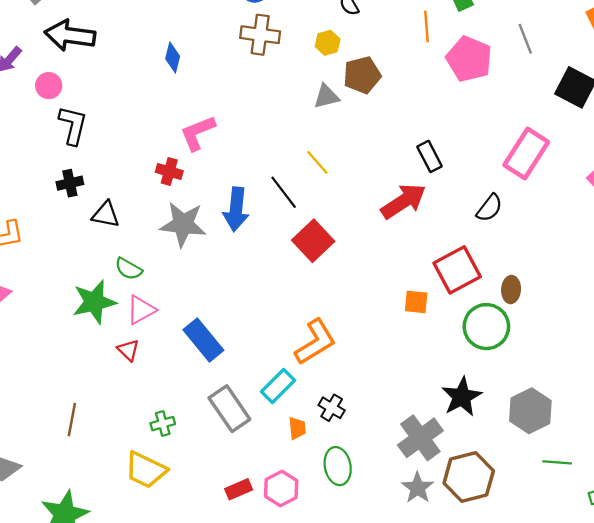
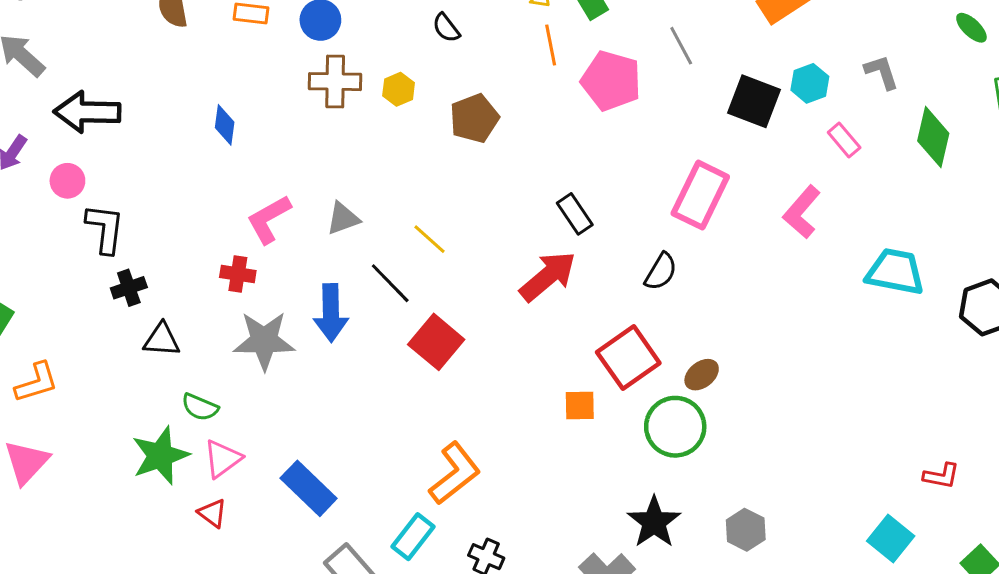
yellow hexagon: (328, 43) -> (399, 89), moved
gray triangle: (326, 96) -> (343, 218), moved
black cross: (70, 183) -> (129, 288), moved
brown ellipse: (511, 290) -> (702, 375), turned 55
gray hexagon: (530, 411) -> (746, 530), size x0.7

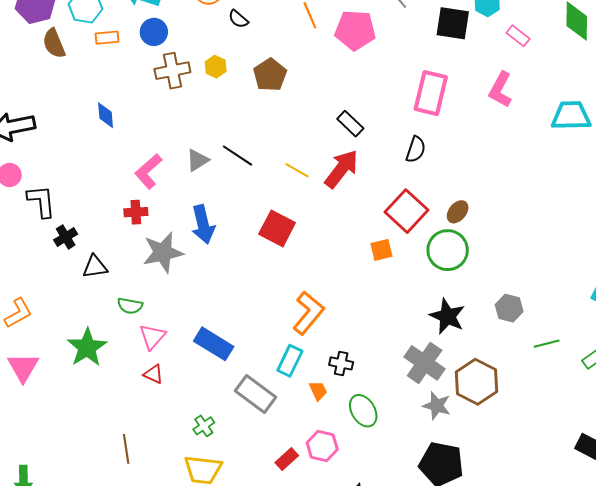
yellow line: (430, 239) -> (297, 170), moved
black line: (390, 283) -> (237, 156), moved
green star: (160, 456) -> (87, 347), moved

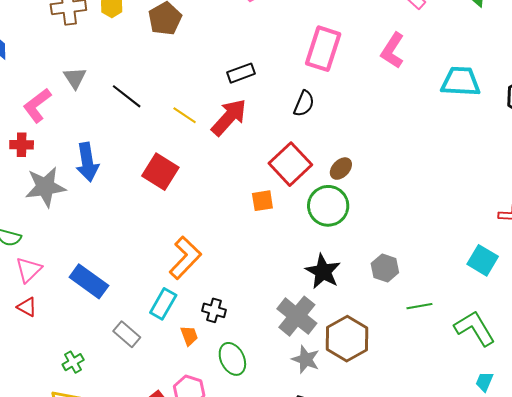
black rectangle: (350, 124) -> (241, 73), turned -68
gray triangle: (197, 160) -> (75, 78), moved, turned -35
gray rectangle: (256, 394) -> (127, 334), size x0.7

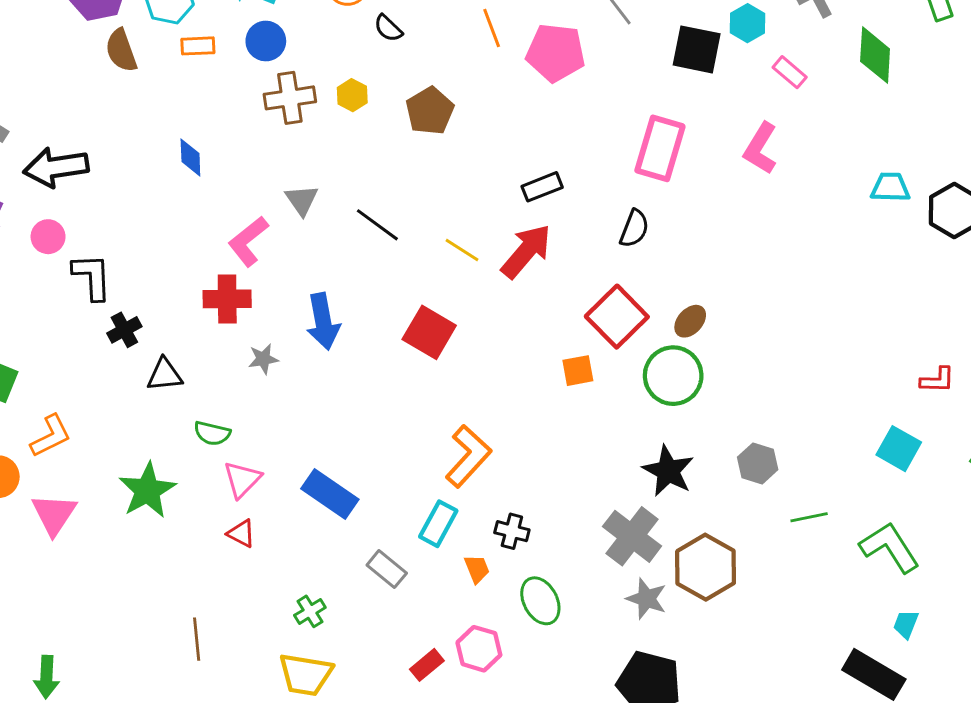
cyan trapezoid: (461, 82) -> (890, 187), moved, size x0.7
red cross: (22, 145) -> (227, 299), size x1.4
gray star: (45, 187) -> (263, 359), size x0.5

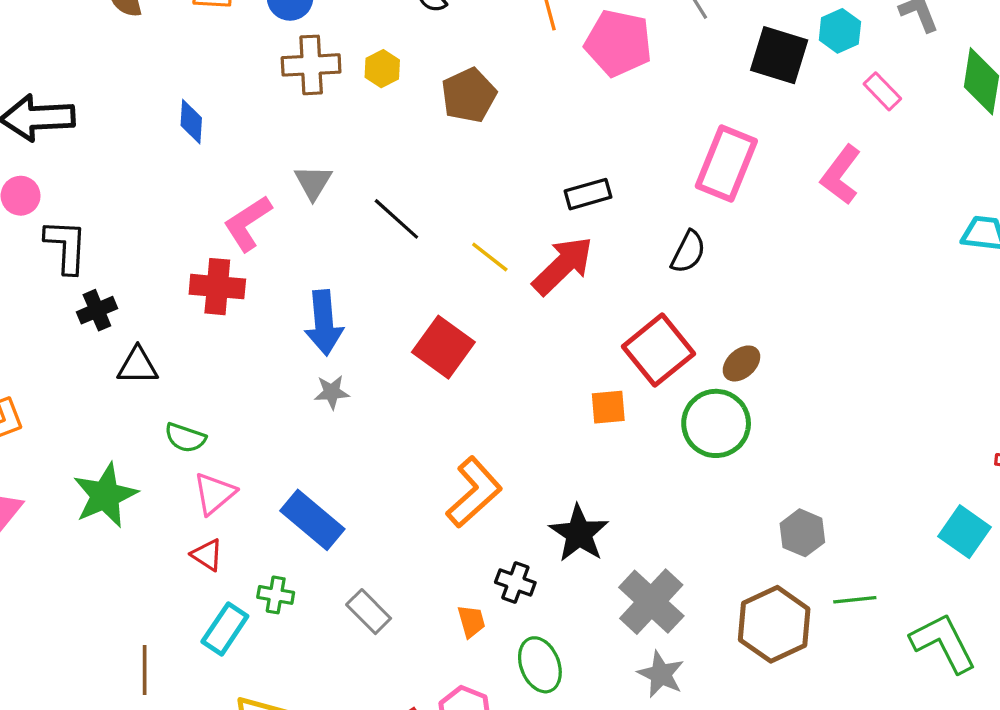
gray star: (263, 359) -> (332, 392), moved
black star: (668, 471) -> (579, 533), moved
cyan rectangle: (438, 524) -> (225, 629), moved
brown hexagon: (706, 567) -> (774, 624), moved
green cross: (310, 611) -> (276, 595), moved, turned 36

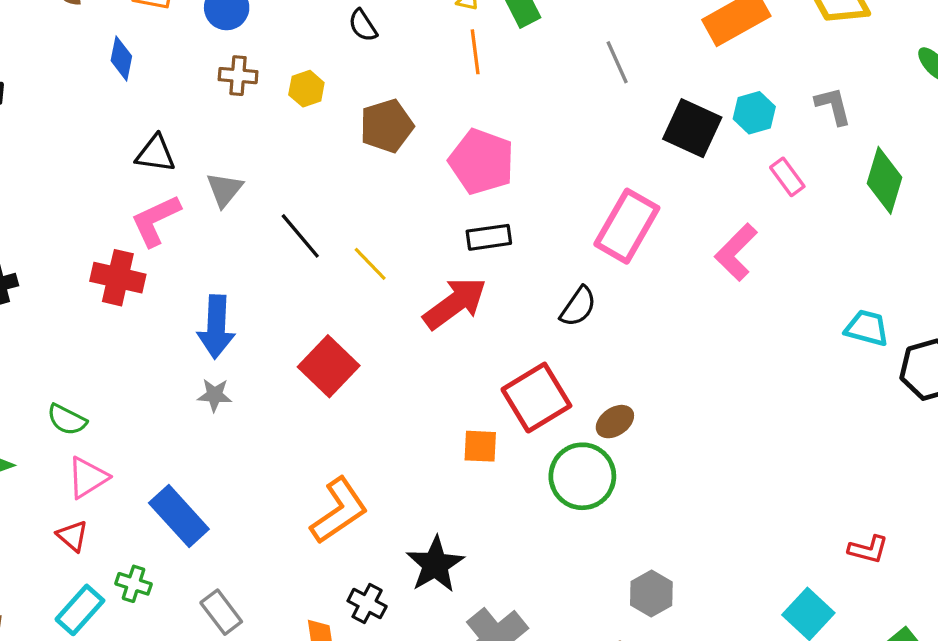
pink pentagon: (618, 43) -> (482, 162), moved
brown cross: (311, 65) -> (238, 76), size x0.7
blue diamond: (191, 122) -> (121, 58), moved
yellow line: (490, 257) -> (370, 264), moved
black triangle: (138, 366) -> (155, 154), moved

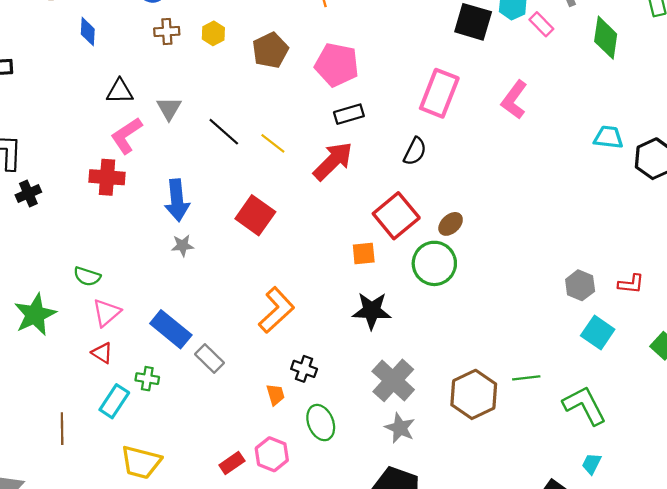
pink rectangle: (787, 177) -> (541, 24), moved
black star: (435, 564) -> (372, 311), moved, turned -30
gray hexagon: (651, 593) -> (580, 285), moved
gray rectangle: (221, 612) -> (210, 358), moved

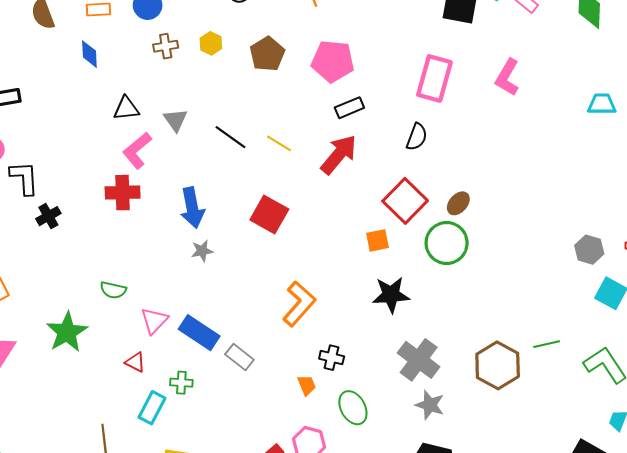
pink triangle: (106, 313) -> (154, 321), moved

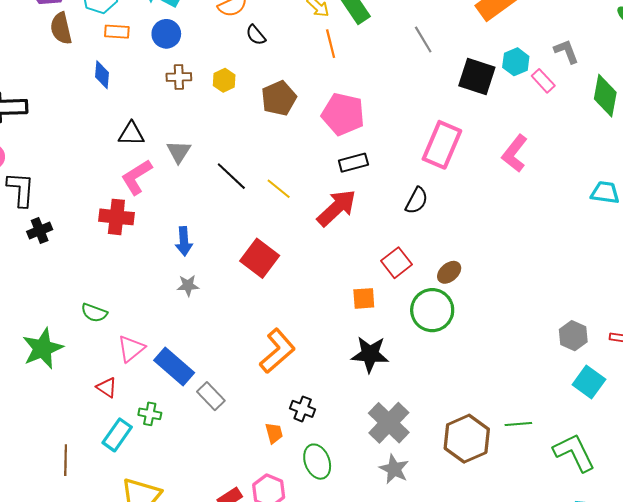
red square: (405, 201) -> (396, 263), size x0.7
blue arrow: (192, 208) -> (184, 241), size x0.7

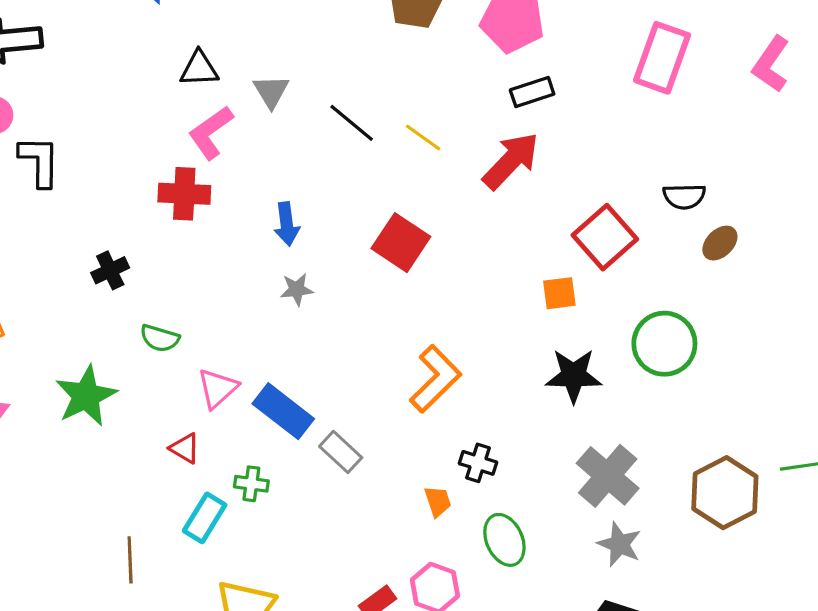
black semicircle: (417, 201) -> (684, 196), moved, turned 64
black cross: (40, 230) -> (110, 270), moved
red square: (396, 263) -> (605, 237), size x1.4
brown ellipse: (449, 272) -> (720, 243), moved
green circle: (432, 310) -> (664, 344), moved

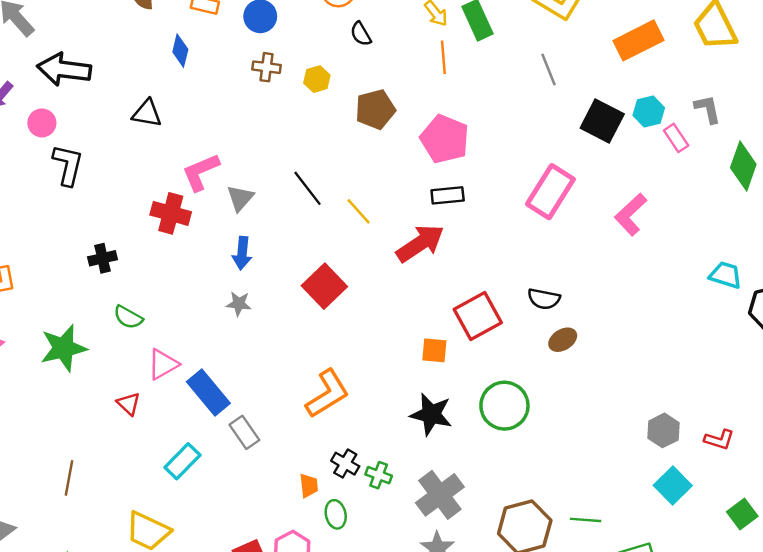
black triangle: (199, 69) -> (147, 113), moved
gray triangle: (271, 91) -> (240, 198), moved
green cross: (251, 484) -> (379, 475), moved
cyan rectangle: (205, 518) -> (182, 461), moved
green ellipse: (504, 540) -> (336, 514), moved, size x0.7

